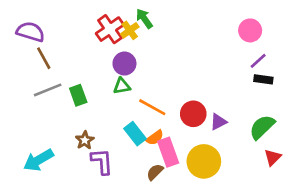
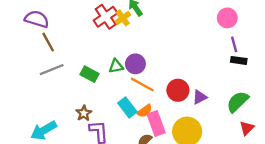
purple line: (258, 61) -> (234, 44), turned -63
purple circle: (124, 64) -> (135, 64), moved
green rectangle: (78, 95) -> (90, 74), moved, turned -42

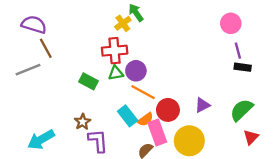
red cross: (106, 17) -> (115, 51), moved, turned 30
gray line: (52, 70) -> (28, 70), moved
red circle: (178, 90) -> (168, 110), moved

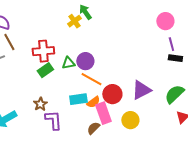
red cross: (115, 51) -> (43, 51), moved
green rectangle: (88, 81) -> (45, 70), turned -63
purple triangle: (202, 105) -> (141, 90), size x1.5
cyan rectangle: (128, 116) -> (78, 99), turned -60
yellow circle: (189, 141) -> (130, 120), size x0.7

